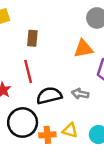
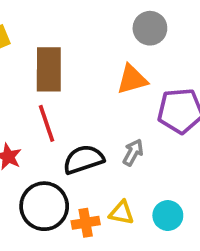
brown rectangle: (32, 38) -> (49, 69), size x1.6
gray arrow: (80, 94) -> (133, 152), turned 112

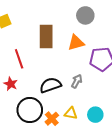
brown rectangle: (49, 69) -> (46, 37), moved
red line: (46, 123) -> (19, 59), moved
orange cross: (86, 223) -> (52, 119), turned -32

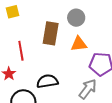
gray circle: (85, 15) -> (76, 18), moved
gray arrow: (77, 81) -> (88, 89), moved, size x1.5

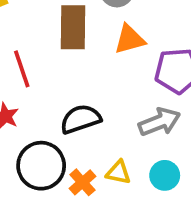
gray arrow: (88, 89) -> (159, 122), turned 40

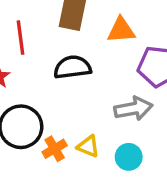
black semicircle: (81, 119) -> (72, 67), moved

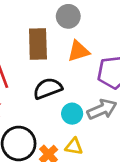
cyan circle: (129, 157) -> (72, 114), moved

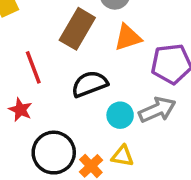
brown rectangle: (38, 44) -> (77, 29), turned 32

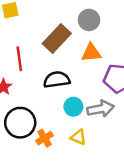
yellow triangle: (122, 156) -> (78, 137), moved

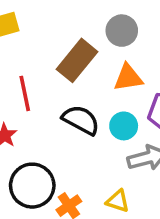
black semicircle: (57, 80) -> (81, 120), turned 40
cyan circle: (73, 107) -> (124, 126), moved

